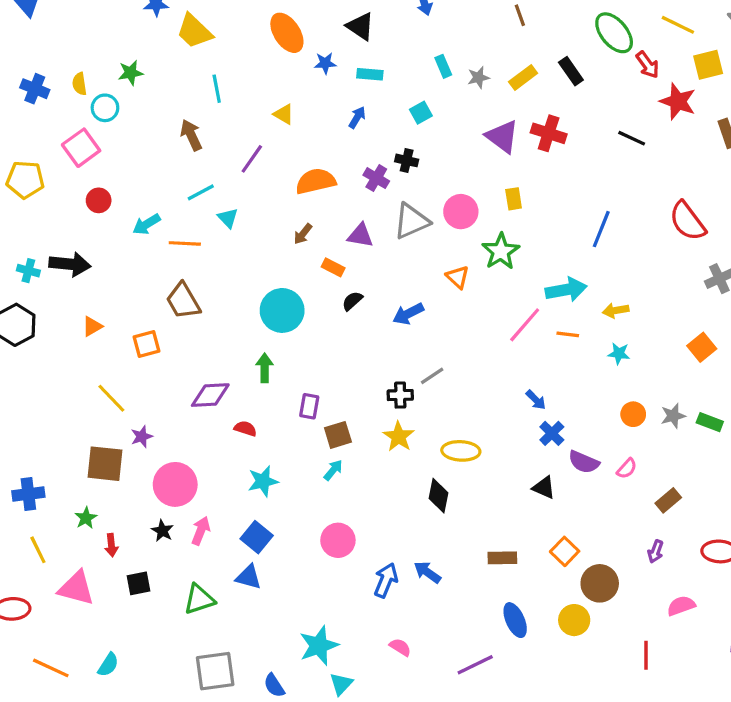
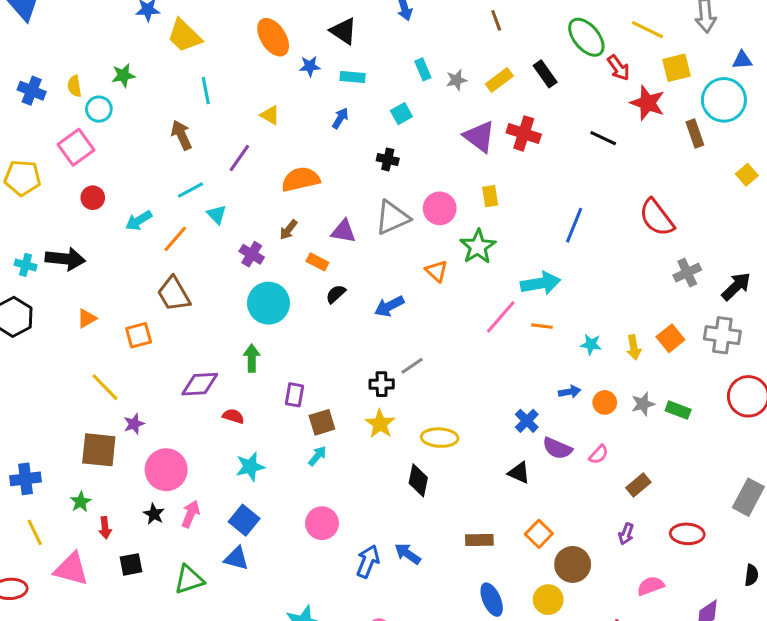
purple cross: (376, 178) -> (252, 254), moved
orange line: (185, 243) -> (175, 239), turned -52
yellow arrow: (616, 310) -> (634, 347), moved, turned -90
blue arrow: (536, 400) -> (570, 392), moved, turned -55

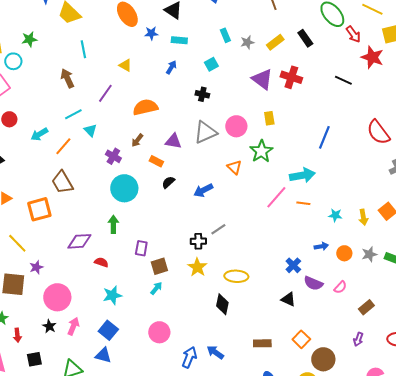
orange square: (139, 335) -> (39, 209), size x1.4

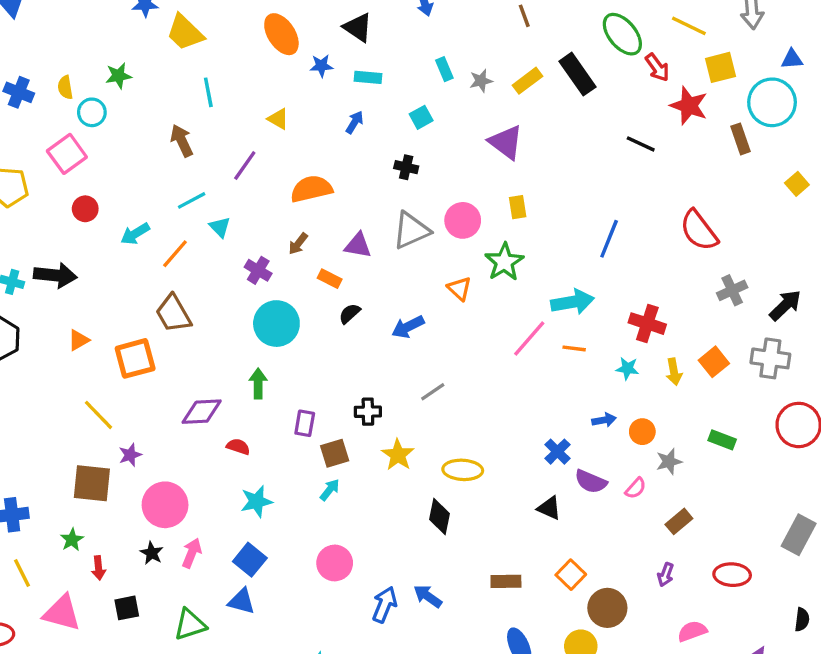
black rectangle: (305, 38) -> (577, 74), size x1.4
red cross: (291, 77) -> (647, 324), moved
black cross: (198, 241) -> (368, 412), moved
gray star: (369, 254) -> (669, 462), moved

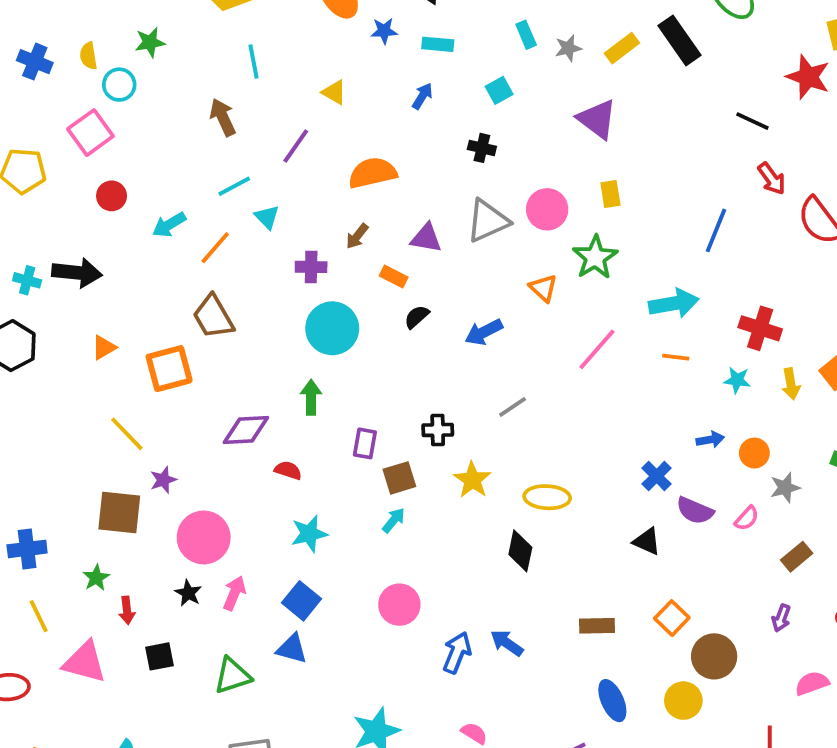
red arrow: (657, 67) -> (772, 179), moved
purple cross: (258, 270) -> (311, 267), turned -30
pink line: (529, 338) -> (597, 349), moved

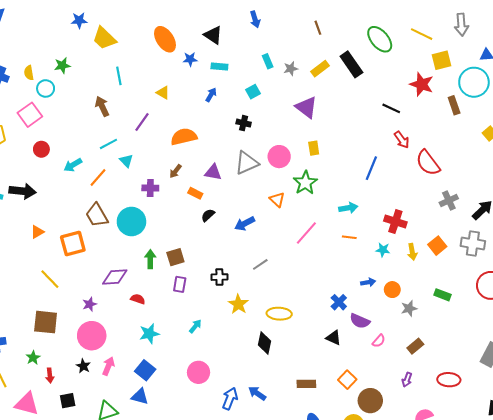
cyan arrow: (674, 303) -> (348, 208), size x0.7
cyan circle: (332, 328) -> (131, 222), moved
brown square: (399, 478) -> (175, 257), moved
purple star: (163, 480) -> (90, 304), moved
pink semicircle: (747, 518) -> (379, 341), moved

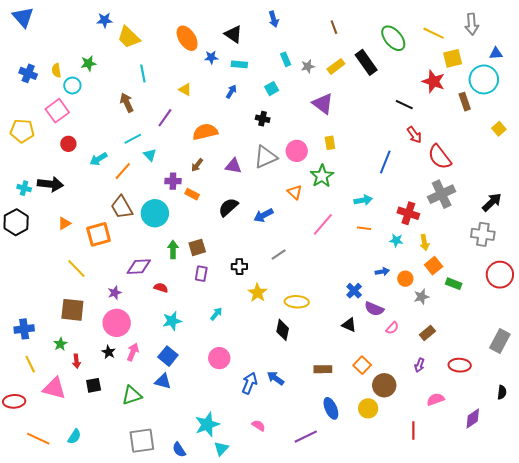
orange rectangle: (195, 193) -> (192, 194), moved
gray cross: (449, 201) -> (442, 194), moved, size x1.5
black semicircle: (208, 215) -> (228, 207), size x1.5
orange square: (437, 246) -> (434, 266), moved

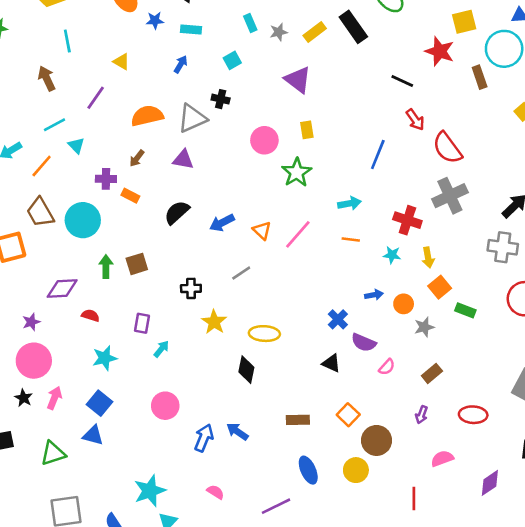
gray triangle: (266, 157) -> (192, 118), moved
orange triangle: (295, 192) -> (262, 230), moved
purple rectangle: (201, 274) -> (142, 323), moved

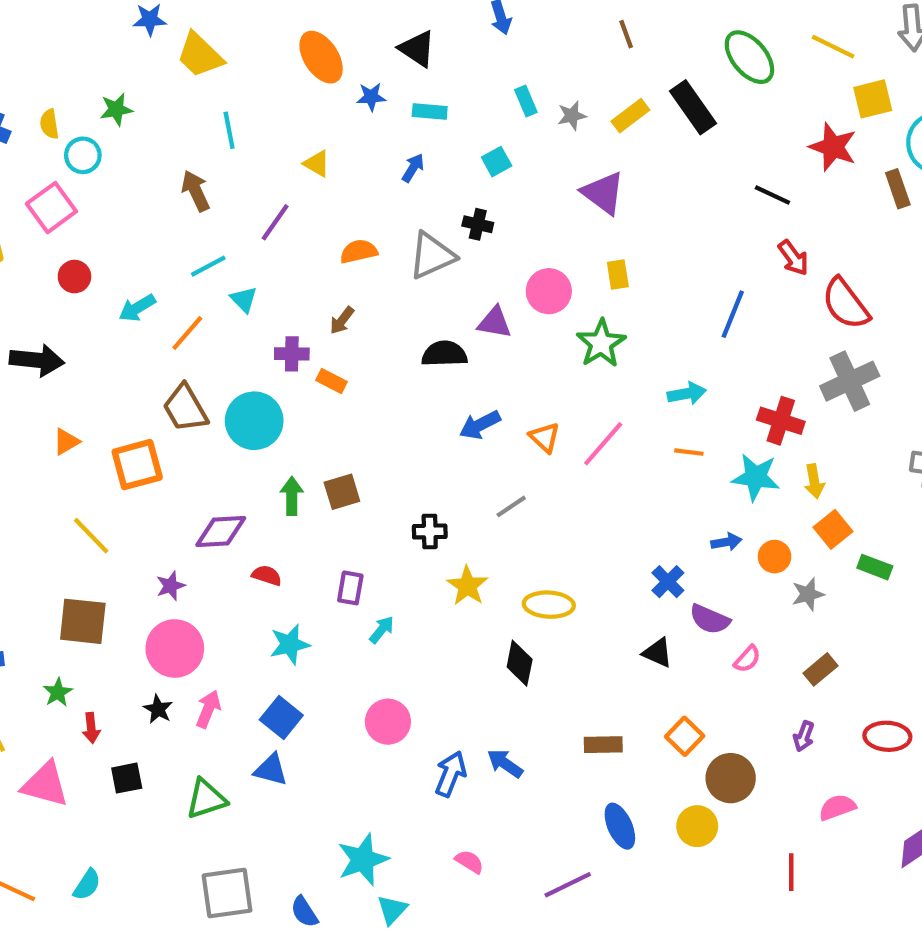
orange semicircle: (147, 116) -> (359, 251), size x0.7
purple triangle: (183, 160) -> (494, 323), moved
black semicircle: (177, 212) -> (444, 354), moved, turned 40
cyan star: (392, 255) -> (756, 477), size x1.6

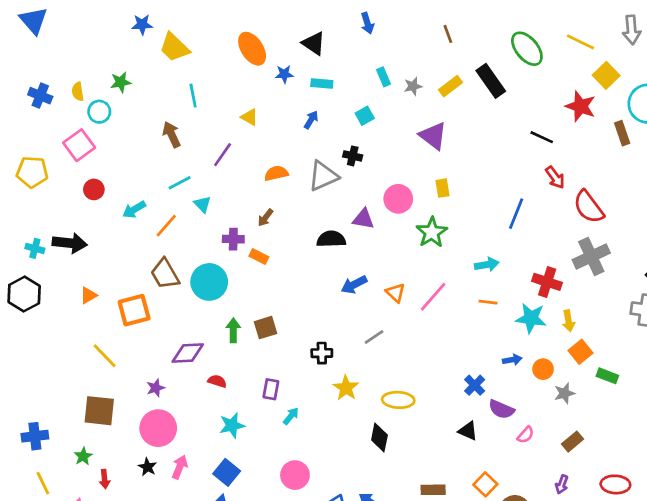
yellow square: (873, 99) -> (606, 75), turned -30

